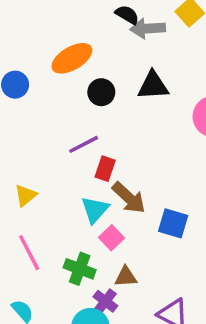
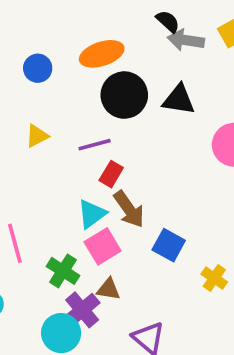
black circle: (101, 92) -> (124, 95), size x1.6
yellow triangle: (26, 195) -> (37, 136), moved
pink square: (112, 238) -> (103, 246), size x1.4
purple cross: (105, 301) -> (82, 310), size x1.4

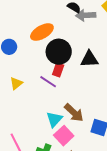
black triangle: (179, 100) -> (89, 59), moved
purple line: (95, 145) -> (48, 82), turned 60
red rectangle: (111, 174) -> (58, 70), moved

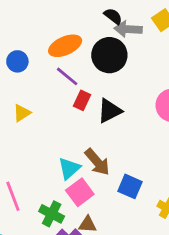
black circle: (59, 52) -> (109, 55), moved
black triangle: (89, 59) -> (110, 111), moved, turned -30
purple line: (48, 82) -> (67, 76), moved

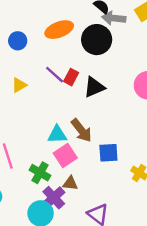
purple line: (67, 76) -> (55, 75), moved
cyan triangle: (69, 168) -> (57, 135), turned 36
blue square: (130, 186) -> (108, 153), turned -30

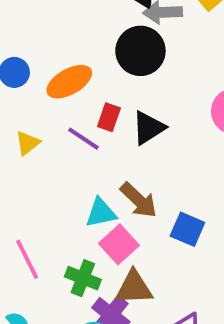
orange ellipse: (59, 30) -> (69, 82), moved
purple line: (55, 75) -> (83, 139), moved
blue square: (108, 153) -> (187, 229), turned 36
brown triangle: (70, 183) -> (134, 288), size x1.5

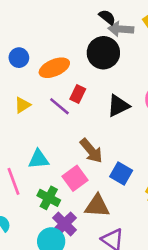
black triangle: (148, 128) -> (118, 106), moved
cyan triangle: (101, 213) -> (39, 159), moved
brown triangle: (134, 288) -> (97, 206), moved

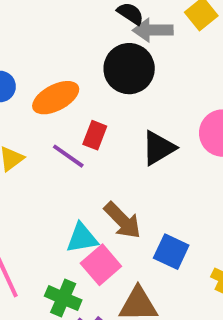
cyan triangle: (39, 159) -> (82, 238), moved

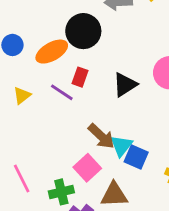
black circle: (129, 69) -> (83, 31), moved
cyan triangle: (82, 238) -> (121, 146), moved, turned -40
green cross: (63, 298) -> (61, 192), turned -35

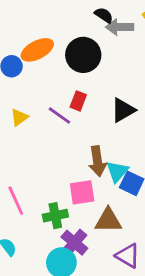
orange ellipse: (52, 52) -> (37, 50), moved
brown arrow: (101, 136) -> (97, 161), turned 36
pink square: (87, 168) -> (82, 192), turned 32

